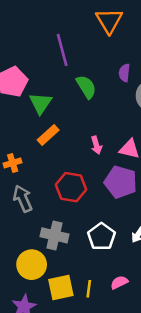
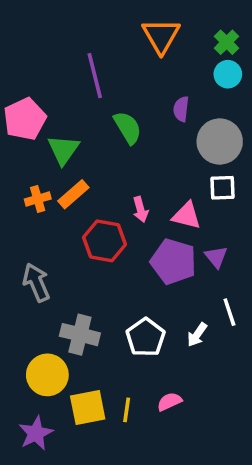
orange cross: (13, 163) -> (38, 199), moved
red hexagon: (71, 187) -> (104, 241), moved

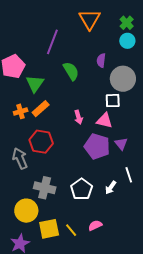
purple line: (95, 76) -> (52, 42), turned 35
white square: (222, 188) -> (113, 101), moved
red hexagon: (104, 241) -> (41, 142), moved
yellow line: (127, 410) -> (71, 230), turned -48

